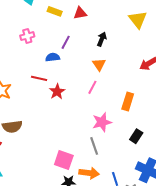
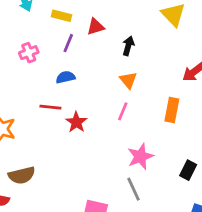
red triangle: (80, 13) -> (96, 27), moved
purple line: (66, 42) -> (68, 43), moved
orange rectangle: (128, 101) -> (172, 110), moved

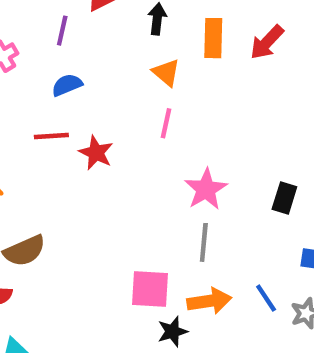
orange rectangle: (172, 110) -> (213, 38), moved
gray line: (134, 189) -> (204, 242), turned 40

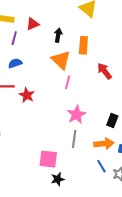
red arrow: (267, 42) -> (105, 71), moved, turned 96
orange triangle: (166, 72) -> (61, 60), size x1.5
pink line: (166, 123) -> (68, 82), moved
orange arrow: (209, 301) -> (104, 144), moved

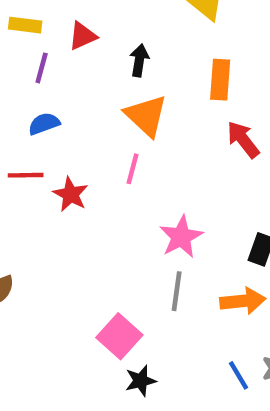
orange rectangle: (83, 45) -> (220, 80), moved
pink line: (68, 82) -> (132, 169), moved
pink square: (48, 159) -> (119, 336), turned 36
blue line: (101, 166) -> (239, 375), moved

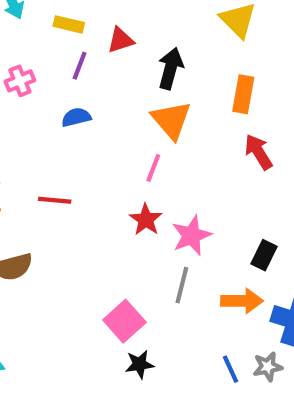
black arrow: (139, 60) -> (171, 68), size x1.4
red line: (26, 175) -> (55, 200), moved
red star: (71, 194) -> (146, 220), moved

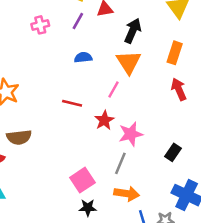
blue semicircle: (76, 117) -> (83, 57), moved
red line: (55, 200) -> (72, 103), moved
orange arrow: (242, 301) -> (127, 194), moved

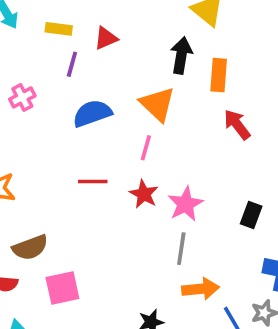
pink cross: (40, 25) -> (22, 97), moved
black arrow: (133, 31) -> (181, 55), moved
blue semicircle: (83, 57) -> (92, 113), size x1.5
pink square: (82, 180) -> (62, 288), moved, turned 35

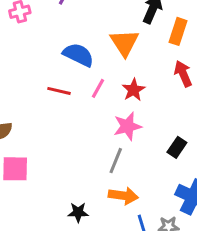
blue semicircle: (92, 113) -> (78, 55), moved, turned 32
pink line: (146, 148) -> (98, 88), moved
red star: (144, 194) -> (133, 90), moved

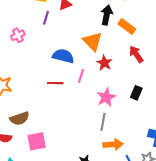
orange rectangle: (178, 31) -> (127, 27), turned -60
red star: (133, 90) -> (104, 63), moved
black rectangle: (177, 147) -> (136, 93), moved

